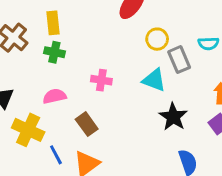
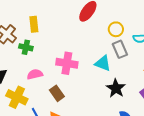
yellow circle: (157, 39) -> (116, 29), moved
green cross: (54, 52) -> (26, 47), moved
pink cross: (101, 80) -> (67, 63), size x1.5

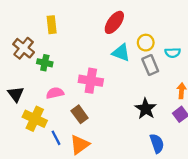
yellow rectangle: (34, 24) -> (52, 25), moved
cyan triangle: (103, 63) -> (121, 53), moved

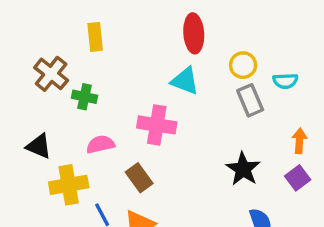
red ellipse: (114, 22) -> (194, 33), turned -40
cyan triangle: (121, 53) -> (185, 81), moved
black triangle: (16, 94) -> (39, 146), turned -30
yellow cross: (35, 119) -> (69, 185), turned -35

